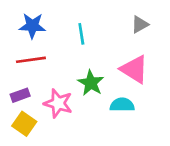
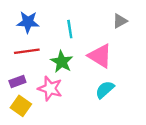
pink triangle: (134, 69) -> (100, 56), moved
green star: (91, 83) -> (62, 62), moved
cyan semicircle: (122, 105) -> (105, 90), turned -42

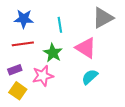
gray triangle: (120, 21) -> (103, 18), size x1.6
pink star: (50, 88) -> (43, 76), turned -30

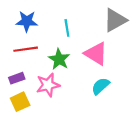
yellow square: (18, 91) -> (20, 102), turned 30

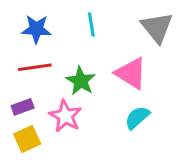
gray triangle: (115, 20) -> (157, 27), turned -40
cyan line: (67, 28) -> (91, 24), moved
pink star: (48, 85) -> (65, 116), turned -30

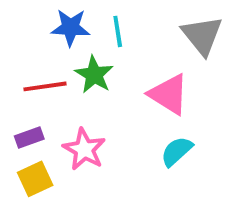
blue star: (36, 29) -> (71, 27), moved
green star: (81, 81) -> (94, 75), moved

